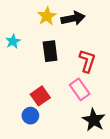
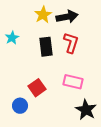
red L-shape: (87, 61) -> (71, 43), moved
pink rectangle: (80, 89) -> (73, 82), turned -42
blue circle: (30, 116) -> (20, 106), moved

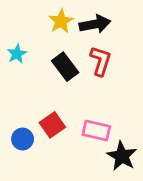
black rectangle: (46, 47) -> (65, 67), turned -30
pink rectangle: (73, 82) -> (96, 131), moved
blue circle: (20, 106) -> (23, 139), moved

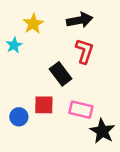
yellow star: (61, 21) -> (33, 24), moved
black rectangle: (65, 67) -> (61, 74), moved
red square: (52, 125) -> (44, 105), turned 36

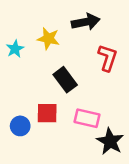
yellow star: (33, 24) -> (48, 39), moved, turned -30
red L-shape: (84, 51) -> (108, 58), moved

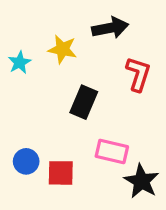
black rectangle: (65, 80) -> (84, 102), turned 60
red square: (47, 113) -> (61, 173), moved

